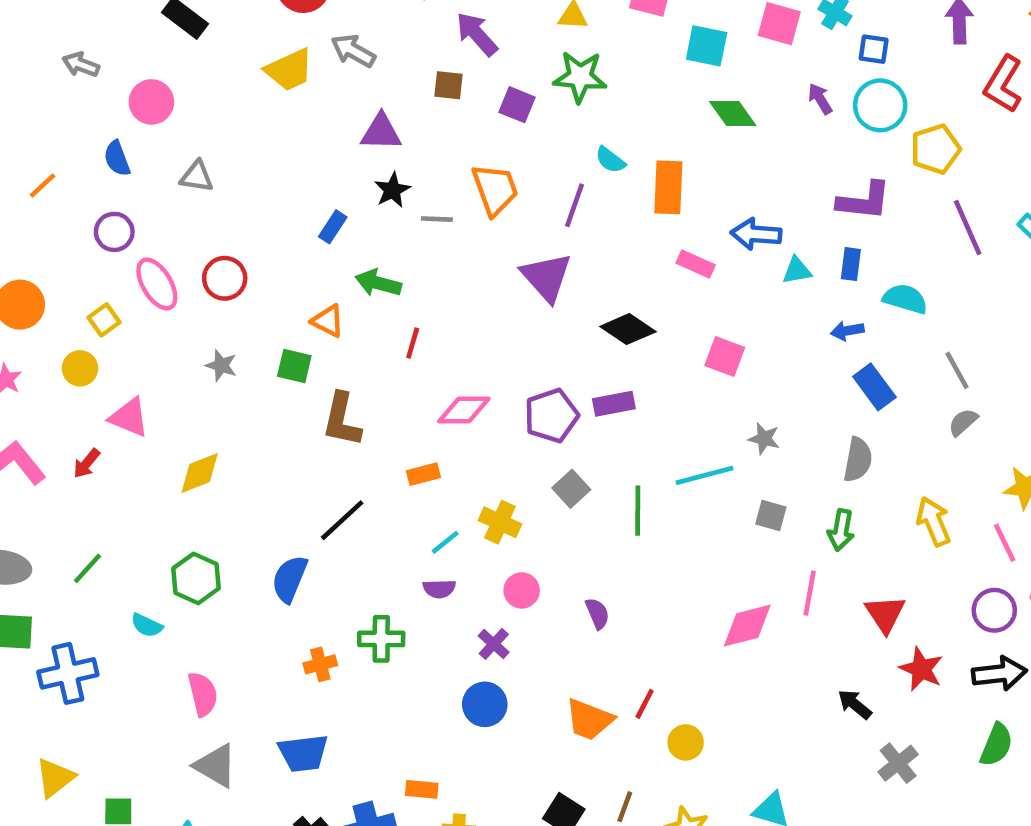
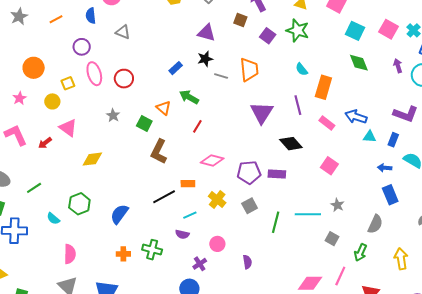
purple line: (575, 205) -> (298, 105), moved, turned -48
black line: (342, 520) -> (164, 197), moved
yellow cross: (500, 522) -> (217, 200), moved

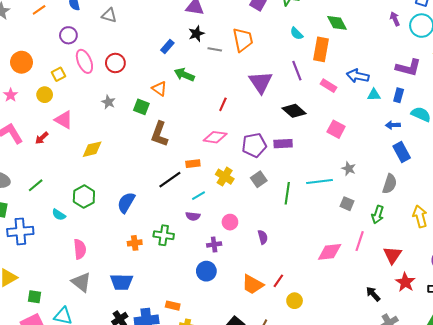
green diamond: (359, 63) -> (337, 23), moved
red line: (197, 126) -> (223, 104), moved
purple cross: (200, 264) -> (214, 244), turned 32

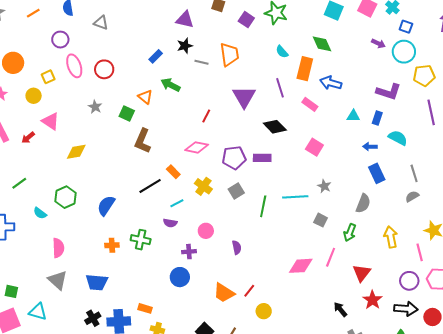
purple arrow: (395, 19) -> (378, 44), turned 136
blue arrow: (358, 76) -> (331, 83), moved
orange rectangle: (193, 164) -> (173, 172), turned 48

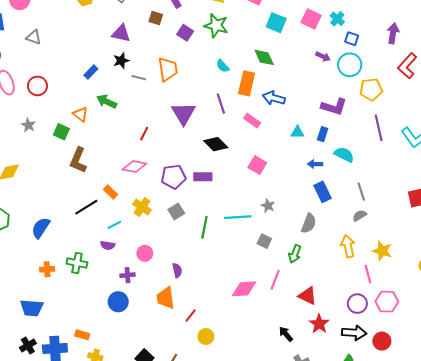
yellow arrow: (391, 237) -> (348, 246), moved
red triangle: (362, 273) -> (308, 296), turned -42
orange trapezoid: (224, 293) -> (166, 298), moved, turned 50

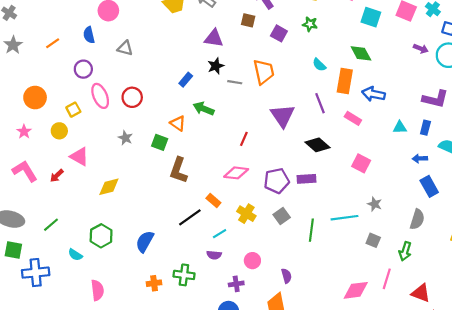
green star: (216, 26) -> (310, 24), size x0.6

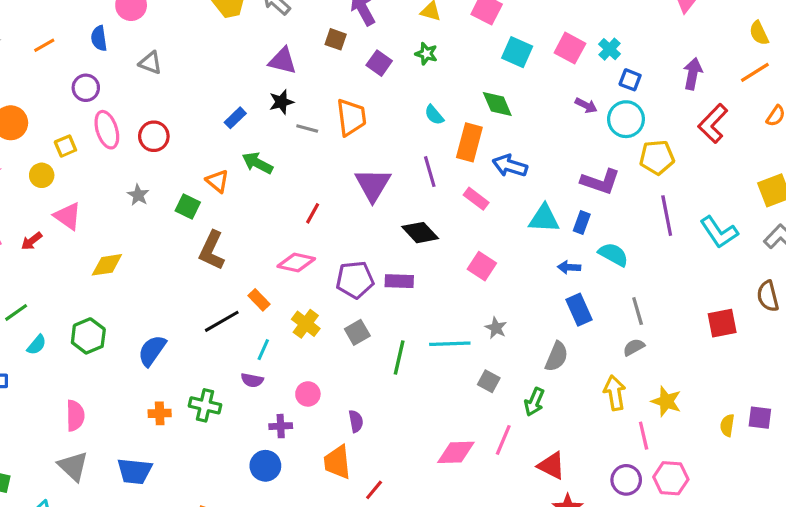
cyan triangle: (400, 127) -> (544, 219), size x1.5
cyan line: (220, 234) -> (263, 350), turned -40
cyan semicircle: (75, 255) -> (37, 345), moved, turned -88

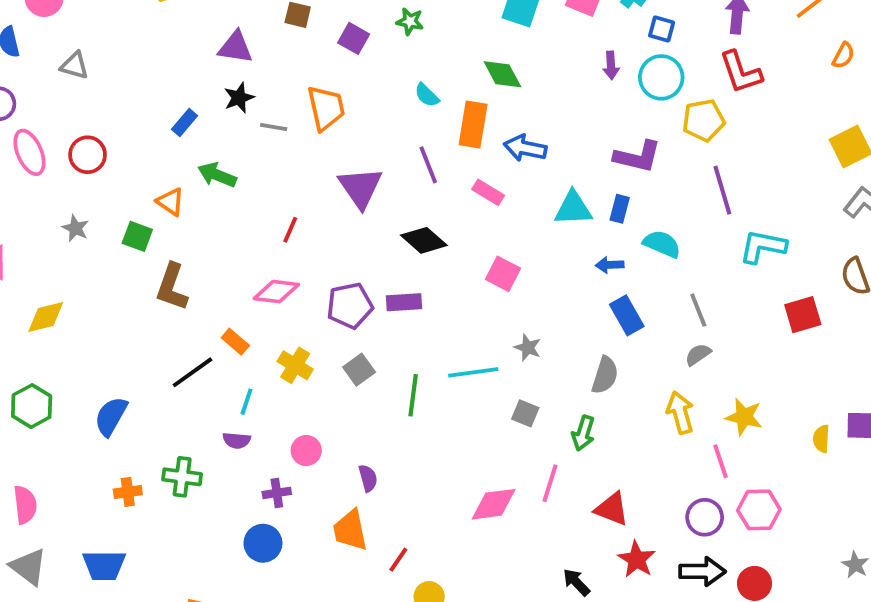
purple arrow: (586, 105) -> (611, 65), turned 65
red L-shape: (713, 124) -> (741, 72), moved, turned -57
cyan L-shape: (719, 232) -> (763, 247), moved, turned 141

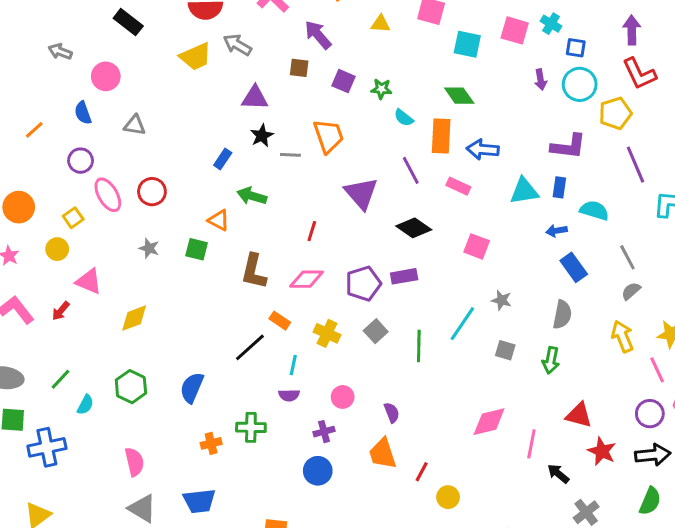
green star: (410, 21) -> (381, 89), moved
brown L-shape: (172, 287) -> (254, 271), moved
cyan line: (473, 372) -> (462, 324), turned -42
pink line: (550, 483) -> (531, 444), moved

